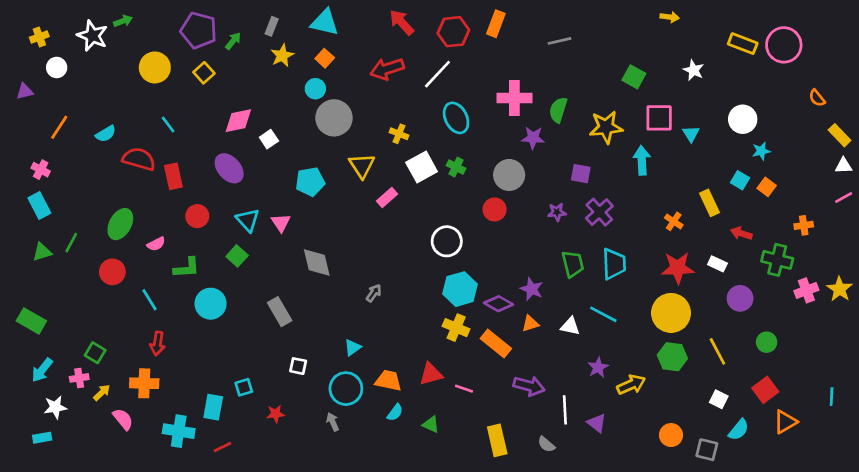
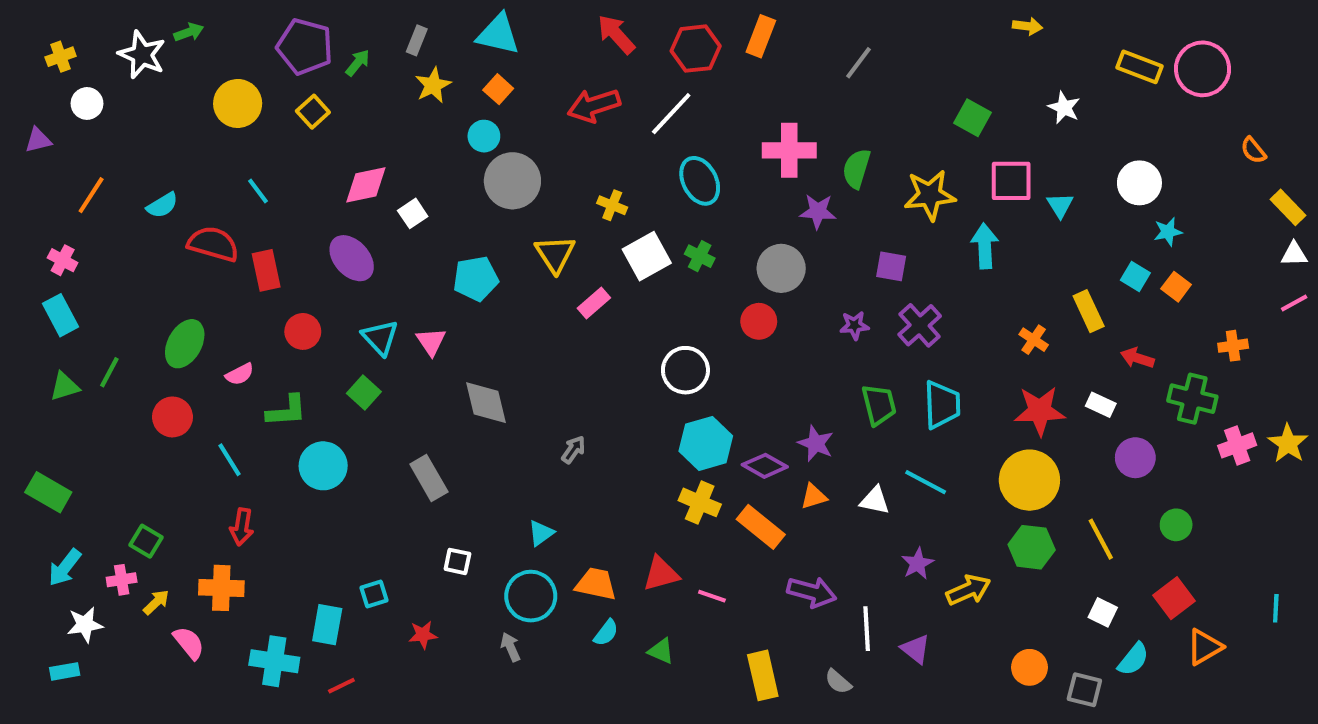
gray line: (560, 41) -> (858, 63), turned -40

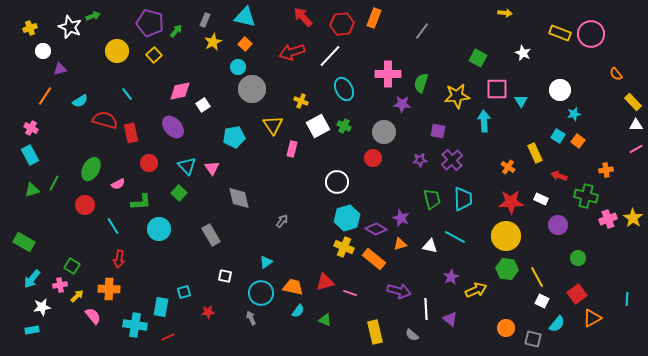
purple triangle: (38, 140) -> (60, 69), moved
pink rectangle: (594, 303) -> (292, 149), turned -35
yellow line: (1101, 539) -> (537, 277), moved

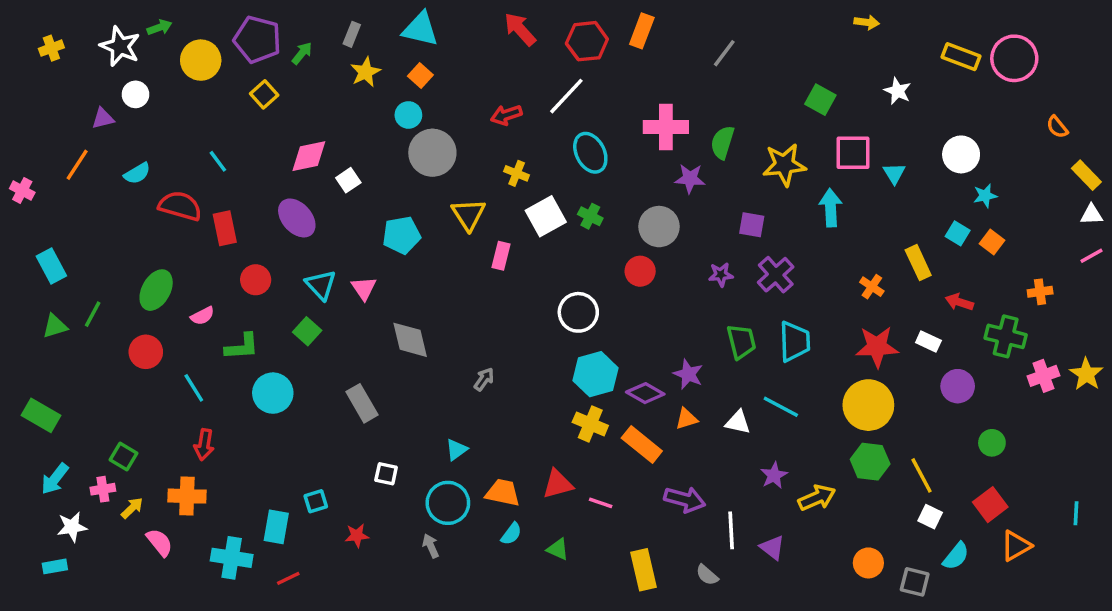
white circle: (43, 51) -> (135, 94), moved
yellow circle: (117, 51) -> (201, 60), moved
red arrow: (292, 52) -> (506, 115), moved, size x0.7
pink cross: (31, 128) -> (22, 191), moved

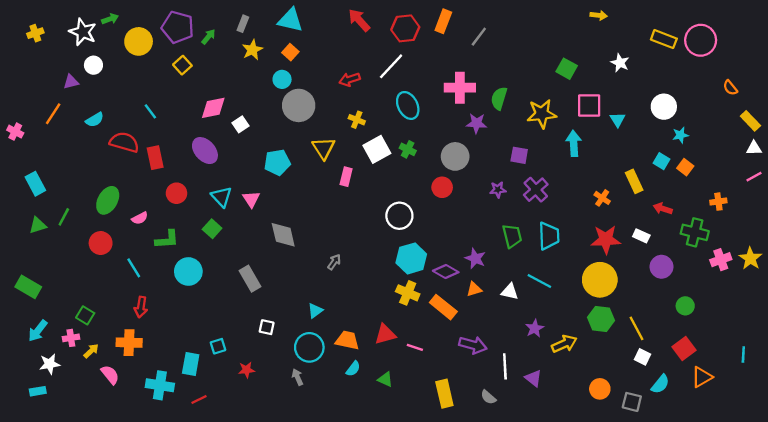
gray line: (724, 53) -> (479, 37), moved

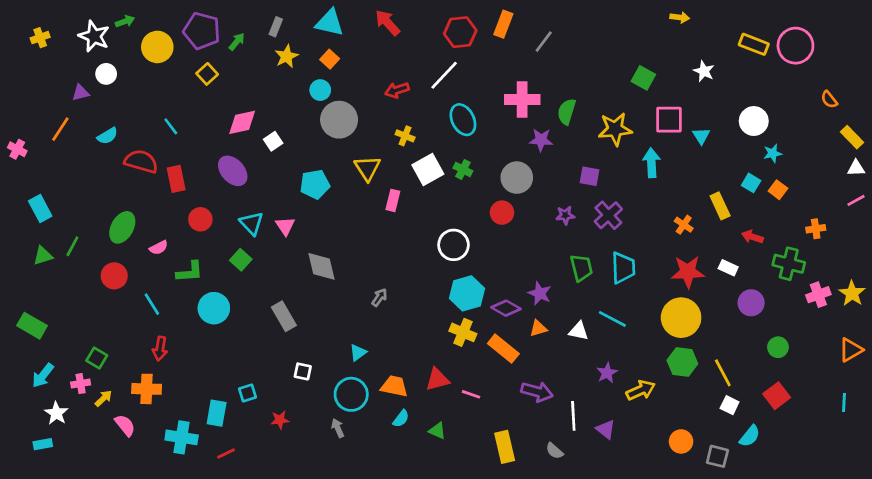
red arrow: (359, 20) -> (388, 23), moved
white star: (50, 364) -> (56, 413), turned -30
orange triangle: (702, 377) -> (851, 350), moved

